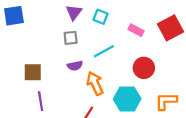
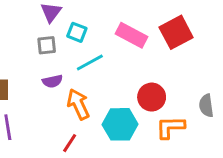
cyan square: (101, 17) -> (77, 32), moved
pink rectangle: (136, 30) -> (131, 35), size x1.5
red circle: (144, 68) -> (152, 97), moved

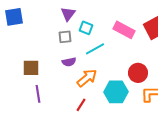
orange arrow: (78, 104) -> (87, 78), turned 75

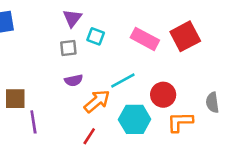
cyan line: (95, 49) -> (123, 80), moved
brown square: (31, 68) -> (15, 99), moved

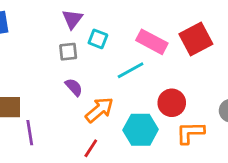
purple semicircle: (74, 80) -> (74, 87), turned -120
cyan line: (123, 80) -> (131, 70), moved

